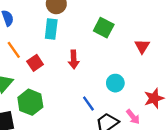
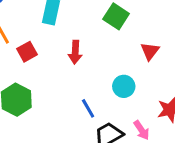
red triangle: (142, 46) -> (150, 51), moved

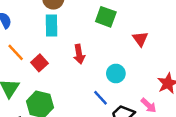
cyan circle: (124, 86) -> (116, 73), moved

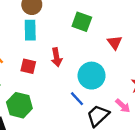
red square: (39, 63) -> (28, 66), moved, turned -35
cyan circle: (116, 73) -> (92, 76), size x1.5

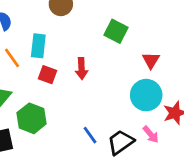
cyan rectangle: (30, 30) -> (38, 46), moved
cyan circle: (92, 76) -> (146, 95), moved
blue line: (77, 99) -> (90, 135), moved

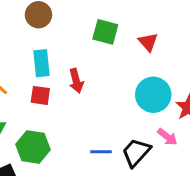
cyan rectangle: (38, 46) -> (41, 63), moved
red triangle: (151, 60) -> (148, 42), moved
blue line: (90, 135) -> (101, 152), turned -42

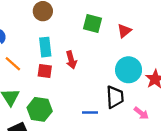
red triangle: (148, 42) -> (124, 31), turned 32
pink arrow: (167, 137) -> (141, 113), moved
black trapezoid: (136, 152) -> (115, 97), moved, turned 135

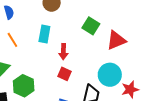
red triangle: (124, 31) -> (116, 40), size x1.5
red square: (45, 71) -> (64, 74), moved

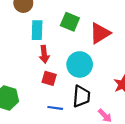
cyan rectangle: (44, 34) -> (37, 30), moved
cyan circle: (110, 75) -> (80, 64), moved

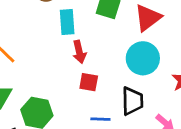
cyan circle: (80, 64) -> (143, 58), moved

